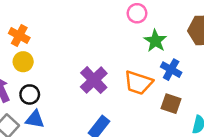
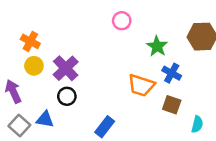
pink circle: (137, 13) -> (122, 21), moved
purple cross: (94, 80) -> (66, 68), moved
black circle: (30, 94) -> (67, 96), moved

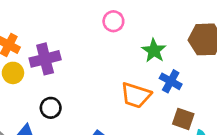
purple cross: (66, 68) -> (45, 59), moved, turned 30
brown square: (172, 105) -> (183, 119), moved

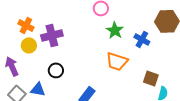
green star: (154, 51) -> (115, 30), moved
blue cross: (171, 81) -> (142, 39), moved

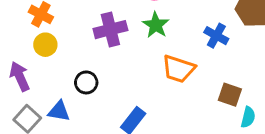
green star: (115, 30) -> (156, 25), moved
purple cross: (52, 35) -> (110, 30), moved

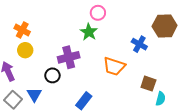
green star: (156, 25) -> (89, 32), moved
purple cross: (110, 30) -> (69, 57), moved
blue triangle: (59, 111) -> (34, 95), turned 49

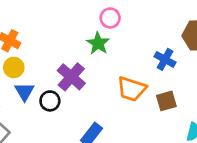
purple cross: (69, 57) -> (71, 77), turned -35
brown square: (148, 84) -> (166, 101), moved, turned -35
blue triangle: (34, 95) -> (24, 92), moved

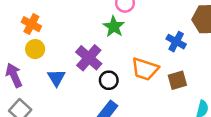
blue triangle: (24, 92) -> (56, 78), moved
black circle: (50, 101) -> (109, 80), moved

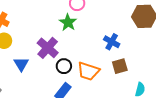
blue cross: (176, 42) -> (112, 42), moved
orange trapezoid: (145, 69) -> (88, 71), moved

